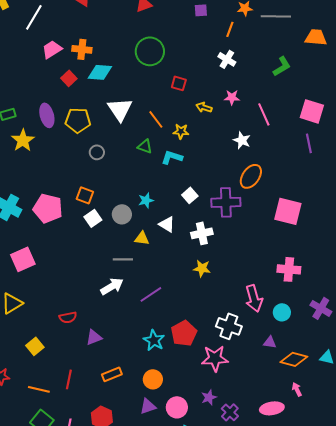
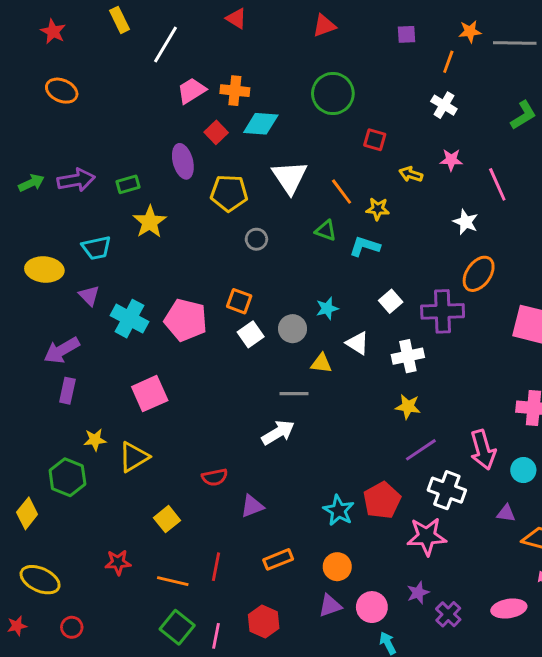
purple ellipse: (47, 115) -> (183, 161), moved
purple line: (151, 294) -> (421, 450), moved

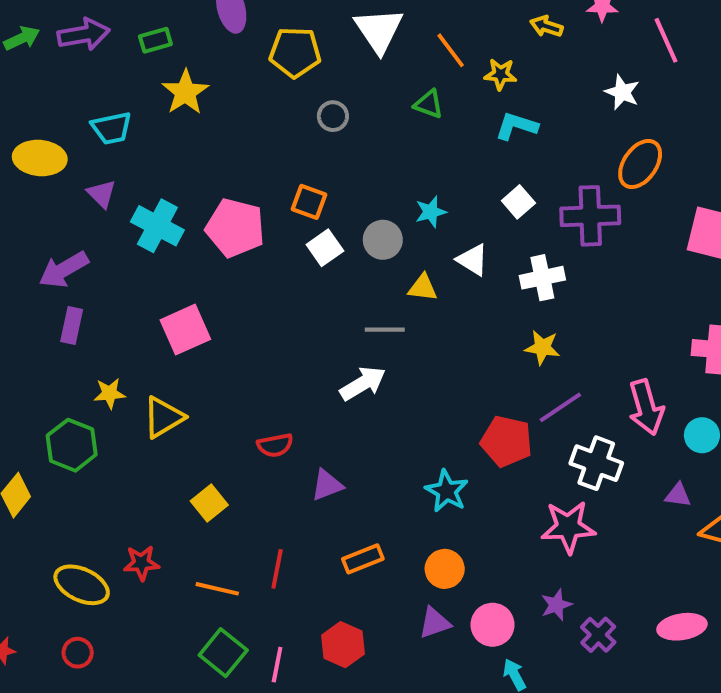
cyan L-shape: (365, 246) -> (516, 126), moved
red pentagon: (382, 500) -> (506, 441), moved, turned -30
yellow ellipse: (40, 580) -> (82, 585), moved

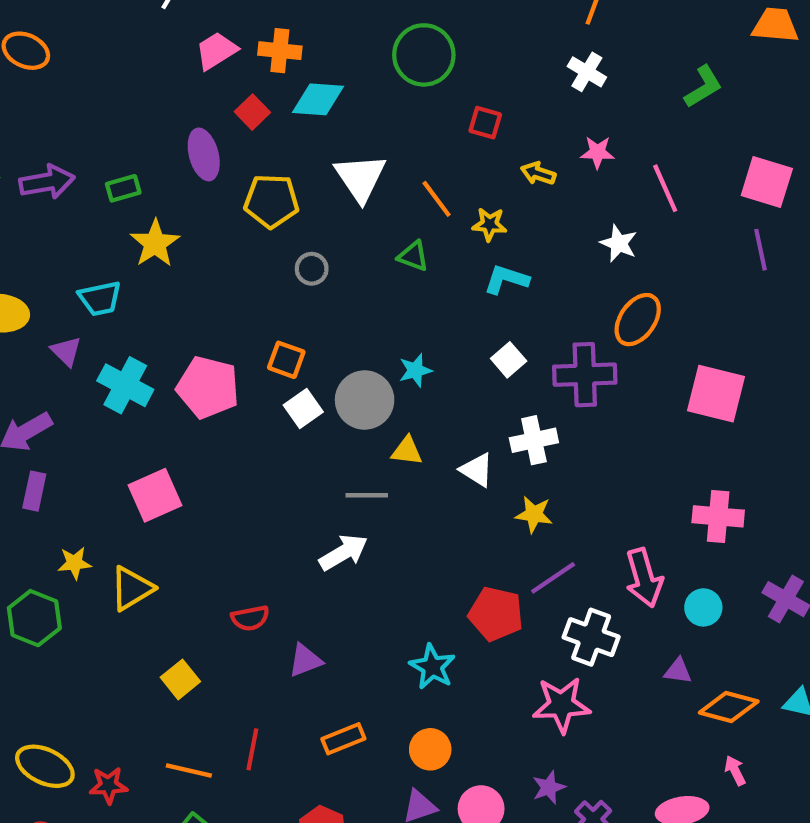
cyan trapezoid: (112, 128) -> (100, 298), moved
gray circle: (383, 240) -> (365, 400), size x1.4
white triangle: (473, 260) -> (477, 470), moved
red star: (141, 563) -> (108, 785), moved

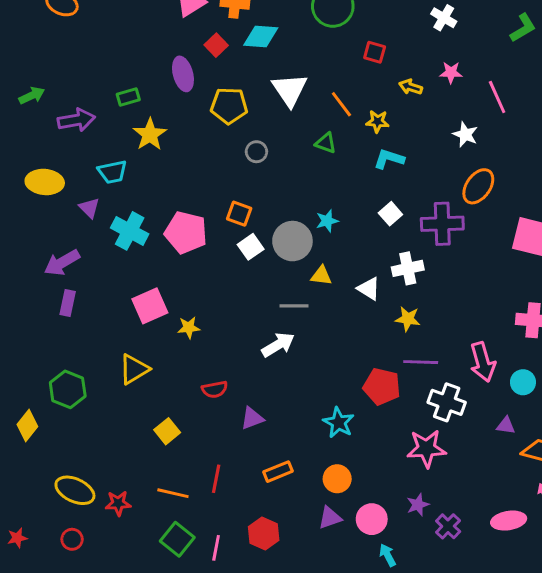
purple arrow: (47, 182) -> (76, 120), moved
yellow star: (75, 563) -> (189, 327), moved
purple line: (553, 578) -> (421, 362), turned 36

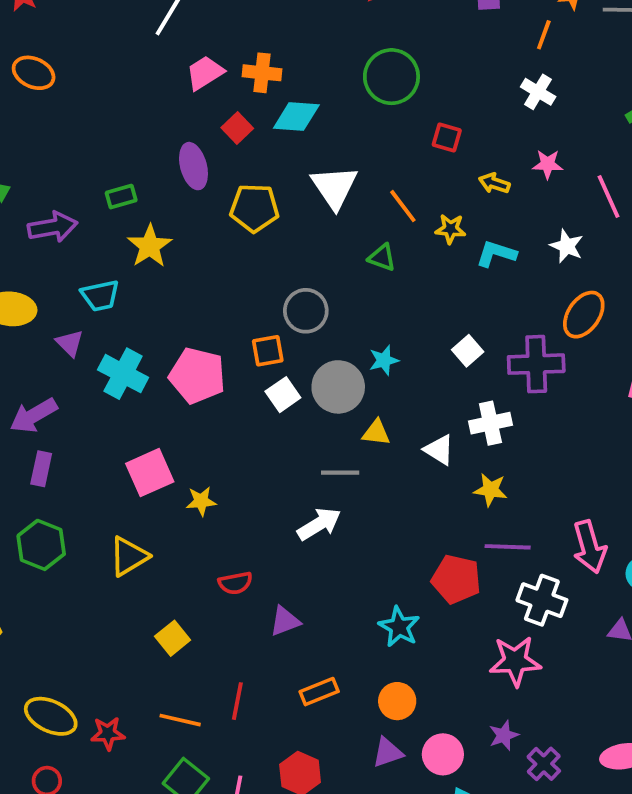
gray circle: (256, 152) -> (306, 311), moved, size x1.5
cyan L-shape: (389, 159) -> (496, 254), moved
orange square: (239, 214) -> (268, 351), turned -30
green hexagon: (68, 389) -> (41, 545), moved

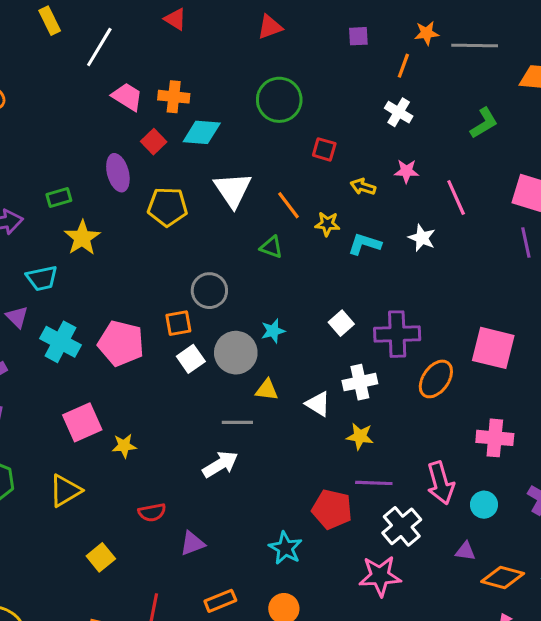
pink trapezoid: (205, 73) -> (127, 97), turned 64
orange ellipse: (584, 315) -> (436, 379), moved
white cross: (542, 600) -> (402, 526), turned 30

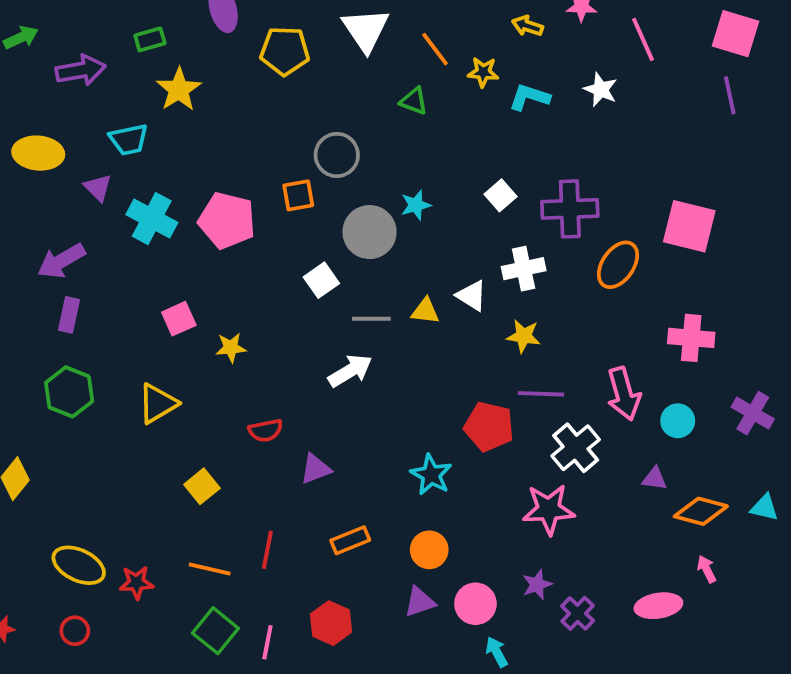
white square: (191, 359) -> (321, 280), moved
yellow triangle: (267, 390) -> (425, 311), moved
pink square: (82, 422) -> (179, 319), size x0.7

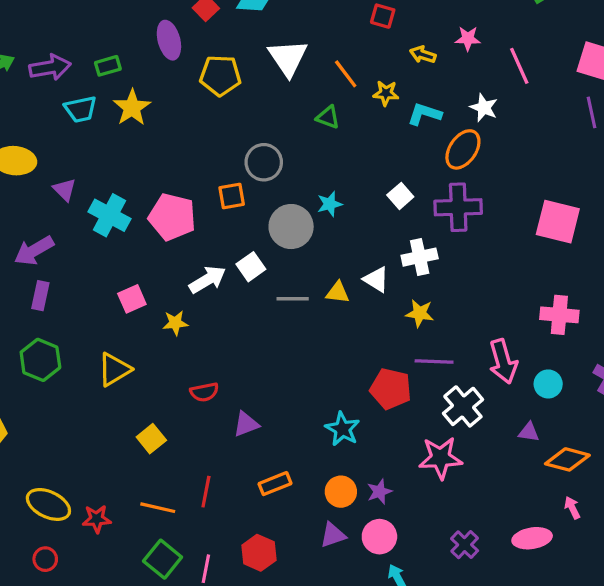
purple arrow: (81, 70) -> (50, 67), moved
cyan trapezoid: (129, 140) -> (81, 109), moved
orange ellipse: (618, 265) -> (463, 149), moved
white arrow: (350, 371) -> (208, 280), moved
purple star: (537, 585) -> (379, 492), moved

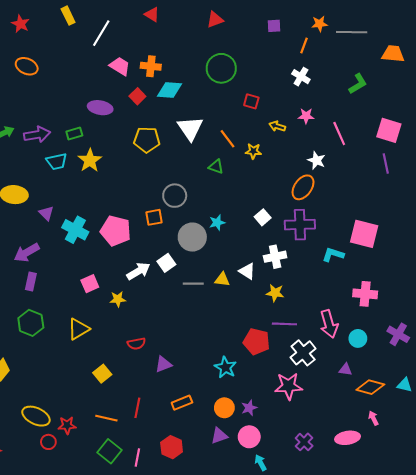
purple ellipse: (169, 40) -> (100, 108), moved, turned -65
cyan L-shape: (424, 114) -> (333, 255), moved
red circle: (45, 559) -> (48, 442), moved

